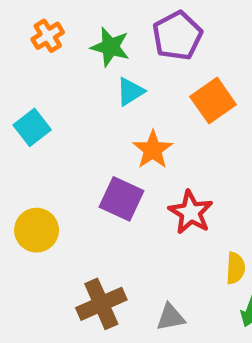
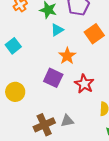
gray triangle: (171, 317) -> (67, 121), moved

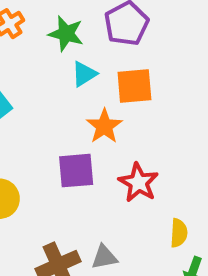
orange square: (94, 34) -> (134, 86), moved, turned 30
purple square: (53, 78) -> (76, 171), turned -30

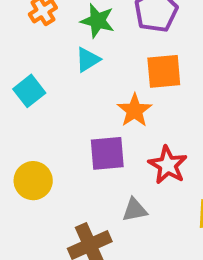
cyan triangle: (84, 74) -> (88, 60), moved
gray triangle: (104, 257) -> (135, 210), moved

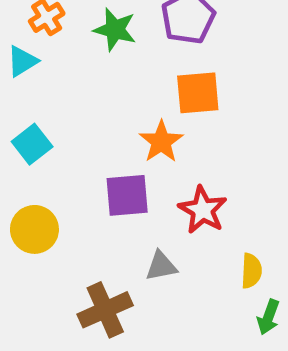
cyan triangle: (88, 60) -> (22, 61), moved
cyan square: (29, 91) -> (32, 144), moved

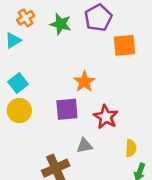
orange square: (198, 93) -> (125, 45), moved
yellow circle: (34, 229) -> (19, 111), moved

